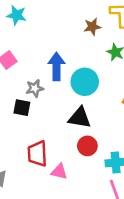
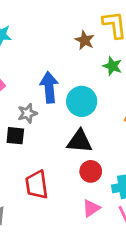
brown star: (92, 27) -> (85, 40), turned -30
pink triangle: (59, 172) -> (91, 208), moved, turned -42

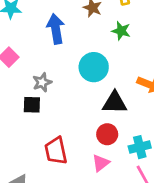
blue arrow: (49, 87) -> (56, 29), moved
black triangle: (80, 141) -> (115, 103), moved
pink triangle: (91, 208) -> (101, 163), moved

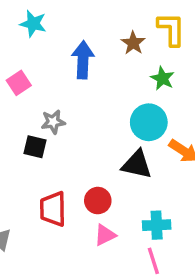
cyan circle: (94, 67) -> (149, 122), moved
red circle: (107, 134) -> (98, 201), moved

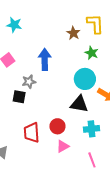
blue arrow: (83, 60) -> (45, 59), moved
cyan cross: (157, 225) -> (92, 129), moved

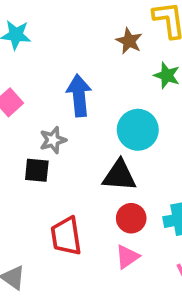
cyan circle: (85, 79) -> (138, 130), moved
black triangle: (79, 104) -> (119, 175), moved
red circle: (57, 126) -> (131, 218), moved

